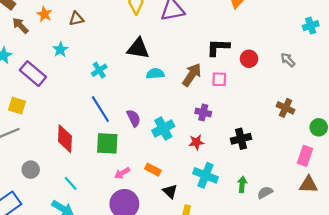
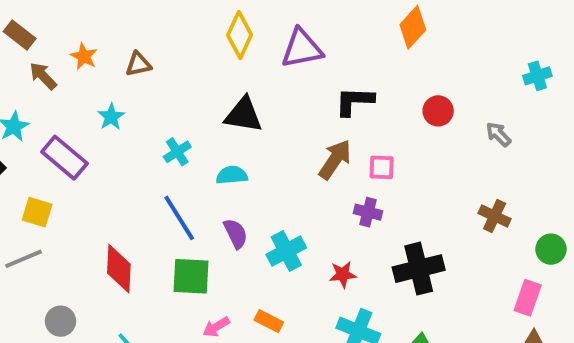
black L-shape: (218, 47) -> (354, 101), moved
red circle: (249, 59) -> (438, 111), moved
cyan semicircle: (155, 74) -> (232, 175), moved
purple cross: (203, 112) -> (368, 212), moved
black cross: (241, 139) -> (419, 269), size x1.4

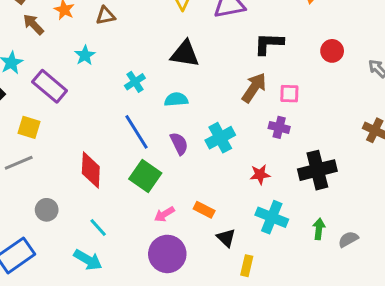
cyan cross: (286, 251) -> (220, 138), moved
green square: (191, 276) -> (145, 176), turned 32

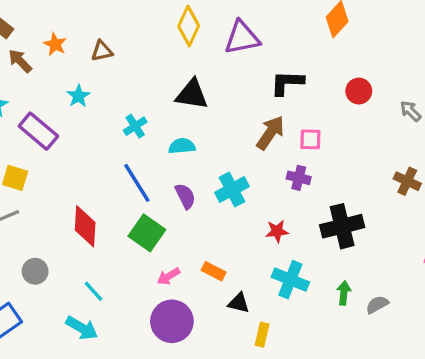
black triangle: (226, 238) -> (239, 303), turned -30

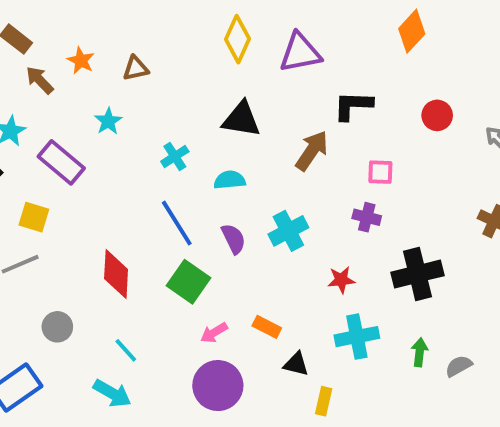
brown arrow: (270, 133) -> (312, 151), moved
cyan cross: (290, 280) -> (357, 337), turned -33

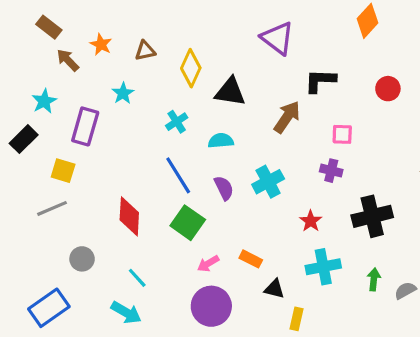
yellow diamond: (237, 39) -> (191, 68), moved
purple triangle: (300, 53) -> (278, 38), turned 48
purple rectangle: (61, 162) -> (85, 126), turned 66
red star: (341, 280) -> (311, 221), turned -30

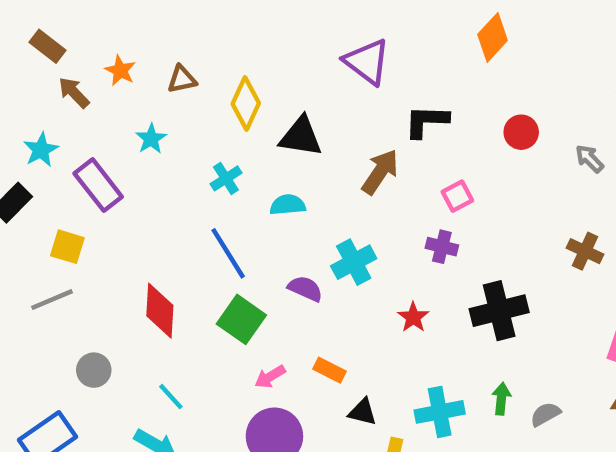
purple rectangle: (85, 126) -> (98, 185), turned -54
pink square: (342, 134) -> (457, 196), turned -30
purple semicircle: (224, 188) -> (305, 289), moved, turned -40
cyan cross: (323, 267) -> (440, 412), moved

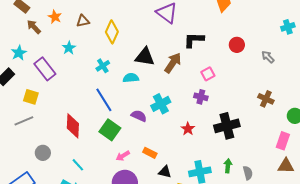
black triangle: (301, 137) -> (145, 57), moved
gray semicircle: (545, 414) -> (248, 173), turned 104

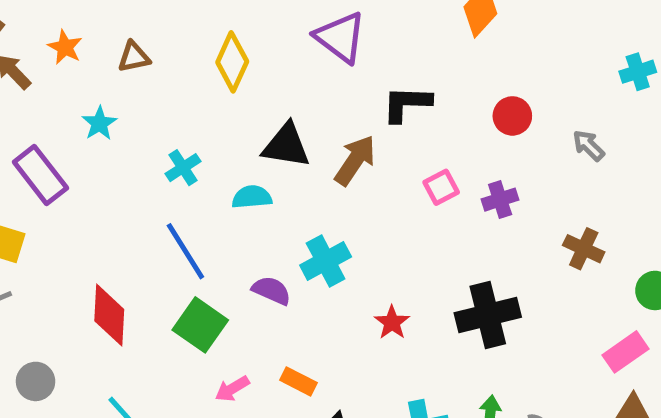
yellow diamond: (112, 32) -> (232, 62), moved
purple cross: (201, 97) -> (500, 200), moved, turned -32
pink rectangle: (283, 141) -> (625, 352), turned 36

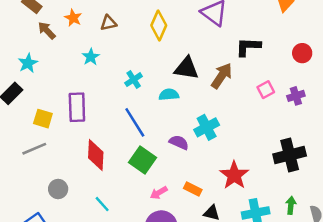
purple rectangle: (40, 175) -> (77, 107), moved, turned 36
red star: (392, 322) -> (234, 175), moved, size x1.6

